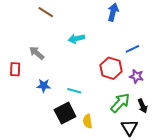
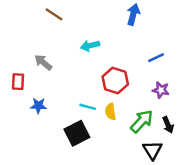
red hexagon: (111, 68) -> (115, 80), moved
blue star: (44, 86) -> (38, 106), moved
yellow semicircle: (88, 121) -> (110, 112), moved

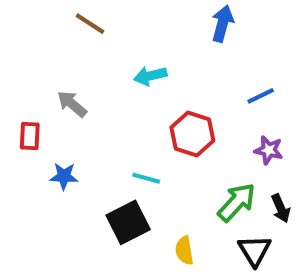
yellow semicircle: (110, 112) -> (184, 250), moved

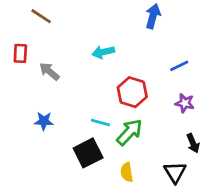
brown line: (90, 24) -> (41, 16), moved
red rectangle: (30, 136) -> (20, 53), moved
green arrow: (237, 202) -> (129, 132), moved

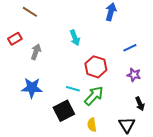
cyan arrow: (103, 52) -> (75, 38), turned -98
red rectangle: (20, 53) -> (15, 39), turned 56
gray arrow: (49, 71) -> (36, 52), turned 70
blue star: (44, 121) -> (32, 88), size x1.5

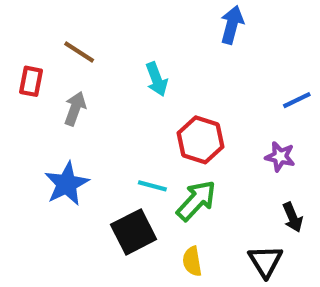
brown line: (30, 12) -> (79, 52), moved
red rectangle: (15, 39) -> (31, 81), turned -48
blue line: (130, 48) -> (297, 100), moved
blue star: (32, 88) -> (67, 184), turned -30

